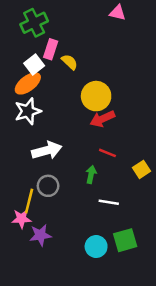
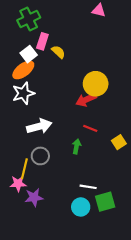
yellow circle: (96, 96) -> (96, 84), moved
white line: (109, 202) -> (88, 187), moved

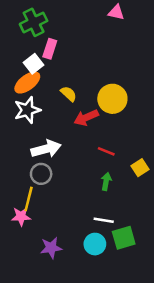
yellow semicircle: (58, 52) -> (69, 94), moved
red arrow: (86, 100) -> (86, 118), moved
green arrow: (76, 146) -> (106, 181), moved
gray circle: (40, 156) -> (41, 174), moved
purple star: (34, 197) -> (51, 248), moved

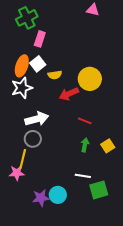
white square: (34, 64) -> (38, 64), moved
orange ellipse: (27, 83) -> (22, 66), turned -35
yellow semicircle: (69, 94) -> (55, 75), turned 128
yellow square: (140, 168) -> (108, 146), moved
cyan circle: (95, 244) -> (58, 195), moved

